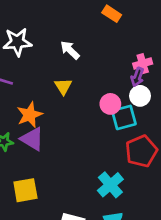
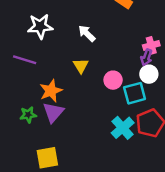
pink circle: (110, 104) -> (113, 80), moved
purple triangle: (32, 139) -> (53, 112), turned 40
cyan cross: (110, 185) -> (123, 128), moved

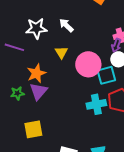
white star: (40, 26) -> (36, 28), moved
pink circle: (113, 80) -> (88, 64), size x1.6
cyan cross: (123, 128) -> (96, 104), turned 30

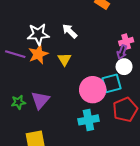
pink circle: (88, 64) -> (93, 90), moved
orange star: (36, 73) -> (38, 54), moved
cyan cross: (96, 104) -> (88, 120), moved

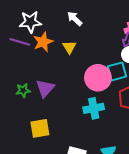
white star: (38, 34) -> (30, 22), moved

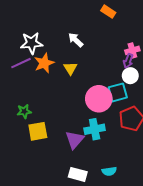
purple line: (20, 42) -> (21, 63), turned -42
purple triangle: (45, 88) -> (75, 140), moved
yellow square: (40, 128) -> (38, 131), moved

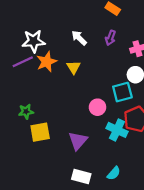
purple arrow: (128, 61) -> (110, 38), moved
pink circle: (99, 99) -> (97, 107), moved, size x0.6
cyan cross: (95, 129) -> (117, 130), moved, turned 36
cyan semicircle: (109, 171) -> (114, 173), turned -40

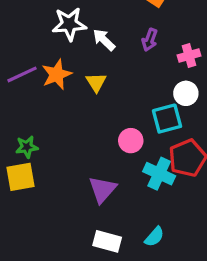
white star: (34, 41) -> (69, 24), moved
yellow square: (40, 132) -> (20, 177), moved

